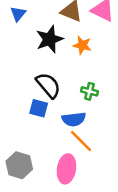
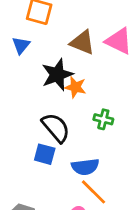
orange star: (82, 45) -> (75, 87), moved
green cross: (89, 91) -> (103, 119), moved

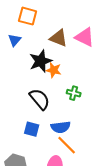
blue square: (45, 154) -> (32, 129), moved

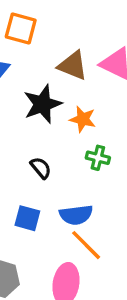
orange star: (54, 70) -> (83, 119), moved
black semicircle: (40, 99) -> (41, 168), size x0.6

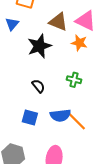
orange star: (83, 119) -> (79, 43), moved
orange line: (86, 245) -> (76, 121), moved

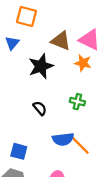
blue square: (30, 118) -> (19, 151), moved

